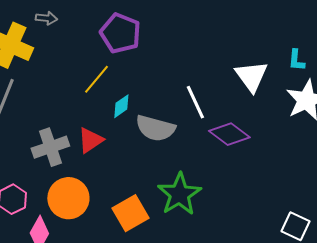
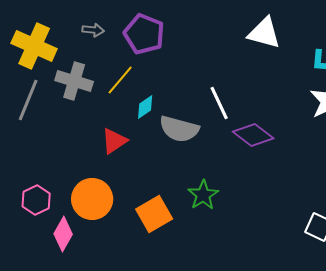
gray arrow: (46, 18) -> (93, 30), moved
white triangle: (251, 76) -> (264, 33), moved, turned -39
gray cross: (50, 147) -> (74, 81), moved, turned 36
green star: (179, 194) -> (203, 195), size x0.7

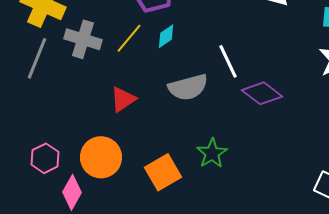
cyan diamond: (145, 107) -> (166, 36), moved
gray semicircle: (179, 129) -> (188, 87), turned -30

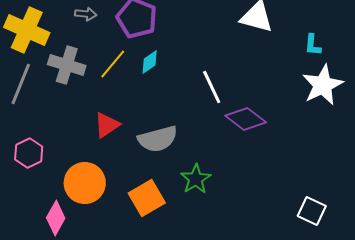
gray semicircle: (188, 87) -> (158, 139), moved
pink hexagon: (45, 158) -> (29, 153), moved

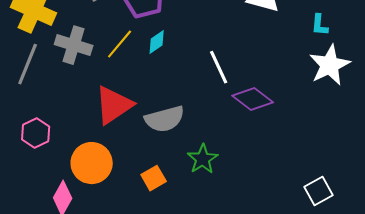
red triangle: (107, 125) -> (114, 105), size x1.5
orange square: (147, 198) -> (154, 178), size x0.7
white square: (312, 211) -> (319, 191), turned 36

